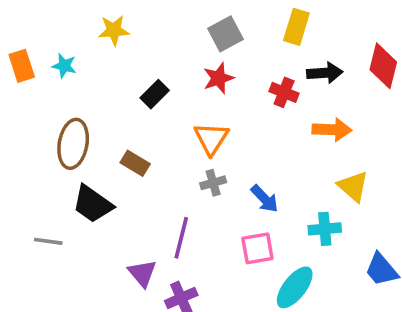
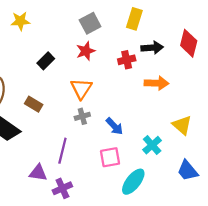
red cross: (284, 92) -> (127, 60), turned -35
yellow triangle: (353, 186) -> (182, 125), moved
cyan cross: (325, 229) -> (152, 145), turned -36
purple triangle: (142, 273) -> (38, 173), turned -42

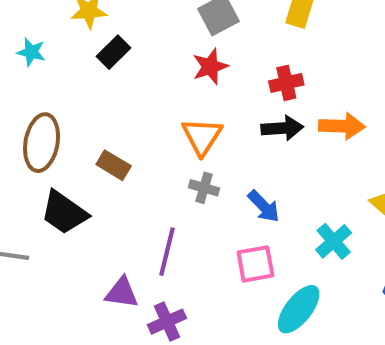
black arrow: (152, 48) -> (282, 128), moved
black rectangle: (46, 61) -> (114, 52), moved
gray cross: (82, 116) -> (204, 188), turned 32

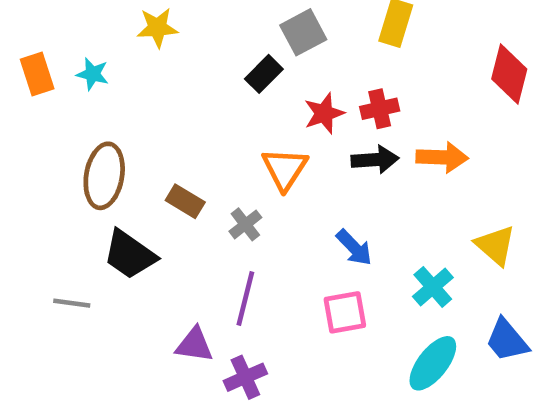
black rectangle: (114, 52) -> (264, 74), moved
red star: (210, 66) -> (324, 113), moved
gray cross: (204, 188) -> (245, 224), moved, turned 36
cyan ellipse: (299, 309) -> (433, 363), moved

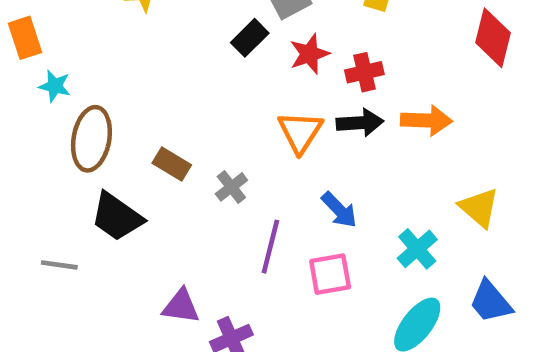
cyan star: (93, 74) -> (55, 86), moved
red star: (324, 113) -> (309, 54), moved
orange triangle: (285, 169) -> (300, 132), moved
purple line: (245, 298) -> (270, 247), moved

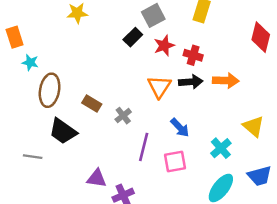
red cross: (364, 72) -> (193, 55), turned 30
blue trapezoid: (491, 302) -> (259, 176), turned -65

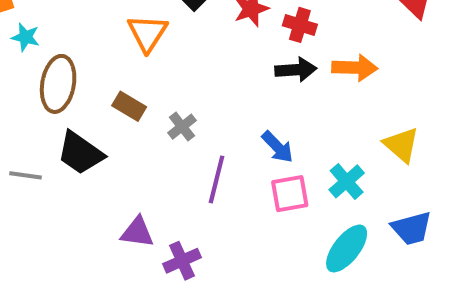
orange triangle: (159, 87) -> (147, 33), moved
gray line: (33, 157) -> (26, 175), moved
pink square: (175, 161) -> (290, 194), moved

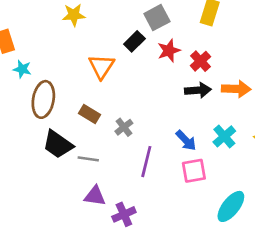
red cross: (300, 25) -> (201, 61), turned 30
gray line: (26, 175) -> (88, 159), moved
cyan cross: (347, 181) -> (224, 136), moved

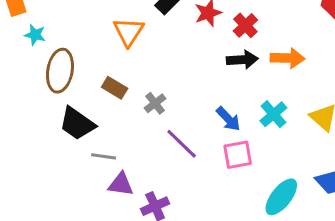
gray line: (88, 159) -> (104, 156), moved
purple line: (146, 162) -> (182, 144), turned -60

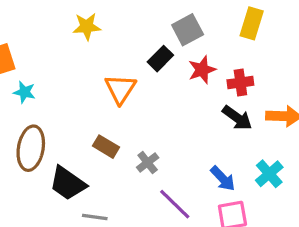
red cross: (245, 25) -> (240, 83), turned 35
black arrow: (242, 60) -> (237, 118), turned 40
brown ellipse: (60, 71) -> (31, 148), moved

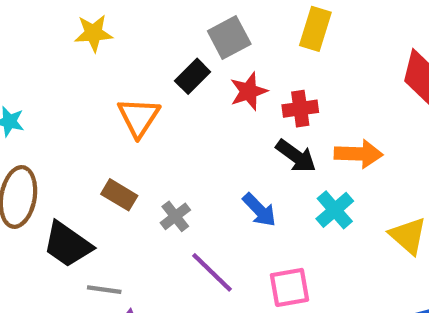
cyan cross: (269, 174) -> (335, 210), moved
blue arrow: (223, 179) -> (259, 210), moved

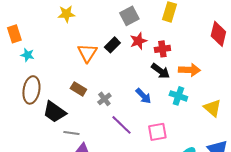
black rectangle: (193, 76) -> (112, 45), moved
cyan cross: (335, 210) -> (178, 96), turned -30

